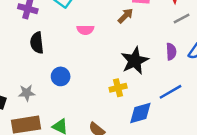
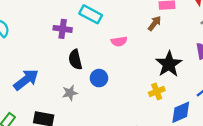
blue circle: (61, 76) -> (99, 78), moved
gray star: (27, 93) -> (70, 93), moved

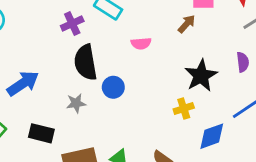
purple cross: (63, 29) -> (72, 23), turned -36
black semicircle: (75, 60) -> (85, 62), size x1.4

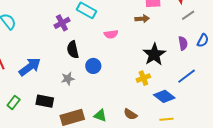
brown arrow: (187, 24) -> (142, 19), turned 48
black semicircle: (85, 62) -> (73, 50), size x0.7
blue diamond: (212, 136) -> (164, 96), turned 60

